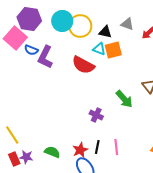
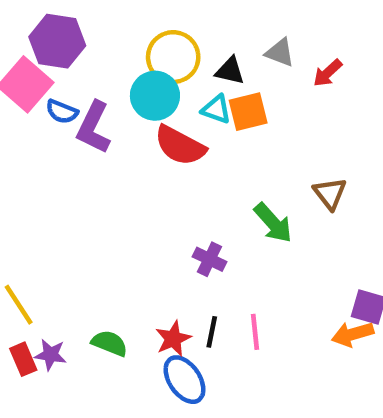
cyan circle: (62, 21) -> (155, 96), moved

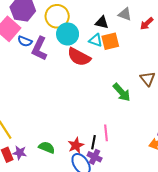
yellow circle: (173, 57) -> (57, 16), moved
purple cross: (209, 259) -> (95, 157), moved
pink line: (255, 332) -> (106, 133), moved

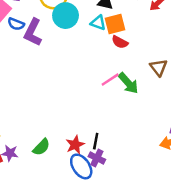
red semicircle: (79, 57) -> (120, 42), moved, size x0.6
pink line: (106, 133) -> (110, 80), moved, turned 63
green semicircle: (47, 147) -> (41, 147), turned 112

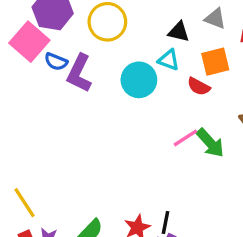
cyan circle: (66, 16) -> (139, 80), moved
orange square: (115, 24) -> (215, 62), moved

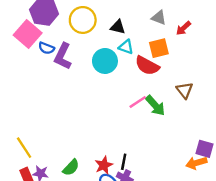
black triangle: (179, 32) -> (118, 27), moved
red semicircle: (199, 86) -> (147, 66), size x1.5

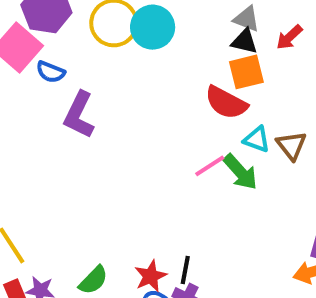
black triangle: (118, 27) -> (244, 41), moved
cyan triangle: (126, 47) -> (257, 139), moved
purple L-shape: (63, 56) -> (79, 115), moved
cyan circle: (105, 61) -> (153, 27), moved

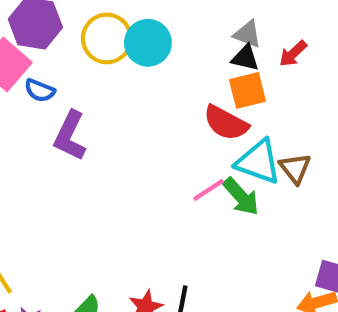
cyan triangle: (257, 139) -> (258, 162), size x1.6

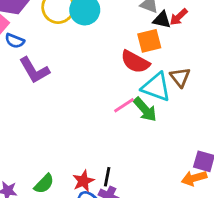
black triangle: (245, 58) -> (162, 20), moved
purple L-shape: (70, 136) -> (34, 70), turned -56
brown triangle: (295, 168) -> (180, 77), moved

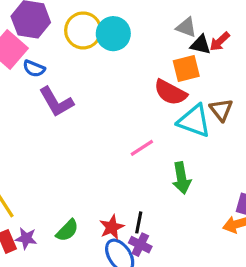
pink line: (124, 105) -> (142, 148), moved
green arrow: (145, 109) -> (182, 178), moved, turned 32

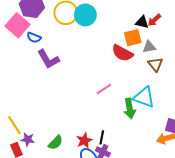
gray triangle: (186, 27) -> (149, 47), moved, turned -32
cyan triangle: (194, 121) -> (144, 97), moved
purple star: (26, 238) -> (28, 139), moved

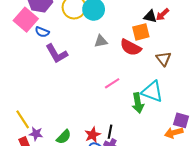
gray triangle: (149, 47) -> (101, 41), moved

